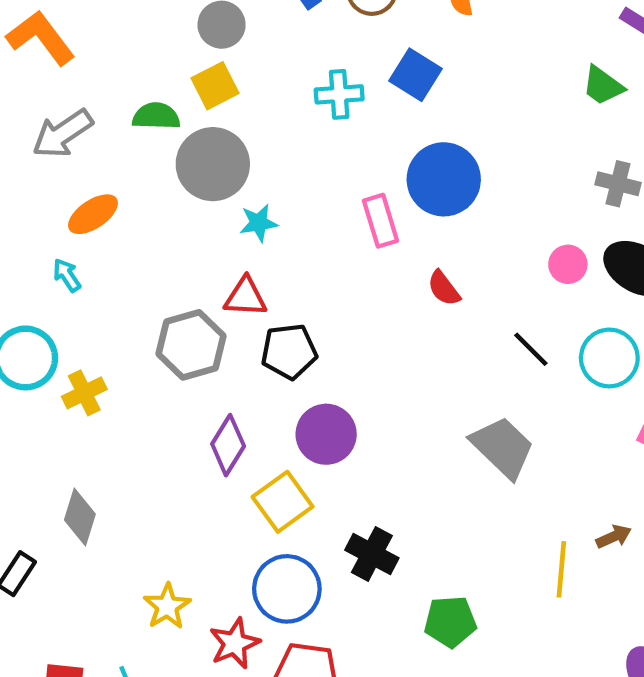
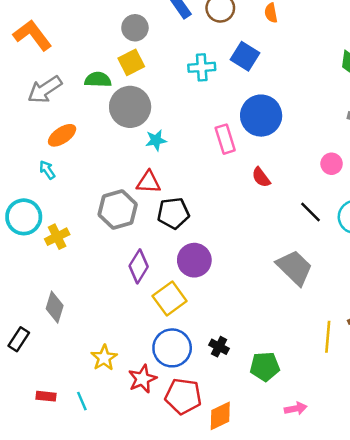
black cross: (372, 554) -> (219, 347), moved, size x0.7

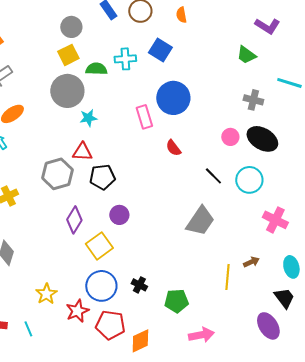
green semicircle: (98, 80) -> (96, 69), moved
purple circle: (194, 260) -> (119, 215), size x0.7
gray trapezoid: (294, 268) -> (200, 221), turned 80
pink arrow: (296, 409) -> (201, 335), size x1.4

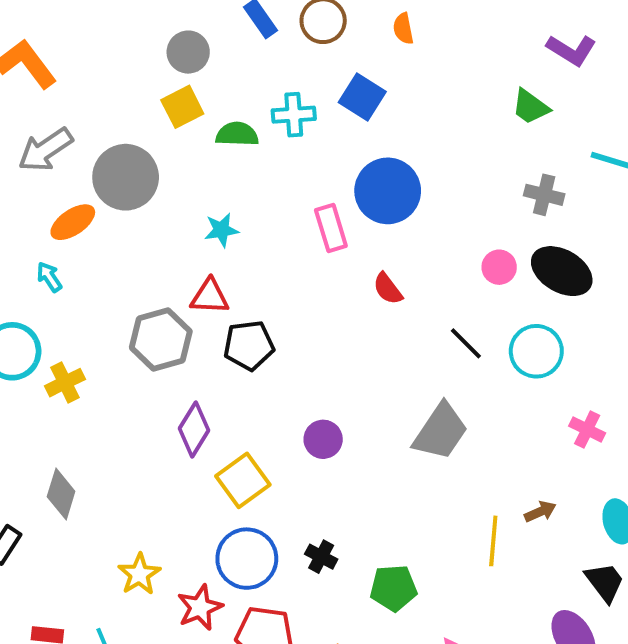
gray circle: (67, 91) -> (126, 177), moved
purple circle: (119, 215) -> (323, 439), moved
pink cross: (275, 220) -> (587, 429), size x0.7

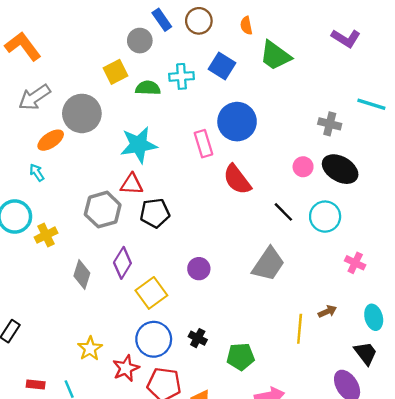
gray circle: (188, 52) -> (140, 41), moved
green trapezoid: (530, 107) -> (275, 56), moved, size x1.4
cyan star: (221, 230) -> (139, 145), size x1.8
red semicircle: (388, 289) -> (237, 179), size x1.6
gray diamond: (61, 494) -> (82, 274), moved

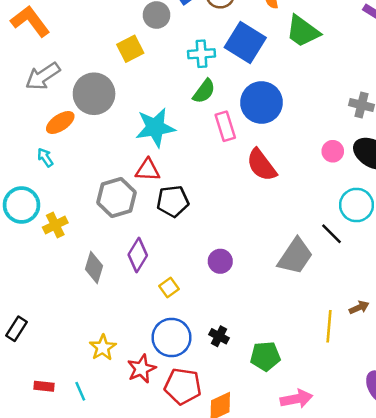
blue square: (222, 66) -> (245, 42), size x1.4
green semicircle: (148, 88) -> (204, 91), moved, turned 125
black line: (283, 212) -> (332, 234), moved
yellow square: (151, 293) -> (169, 288), size x0.6

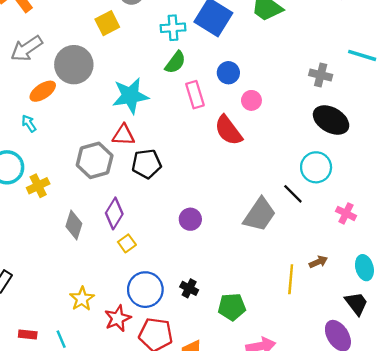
blue circle: (262, 103) -> (228, 73), size x0.6
pink circle: (333, 151) -> (251, 100), moved
yellow square: (169, 288) -> (127, 243), moved

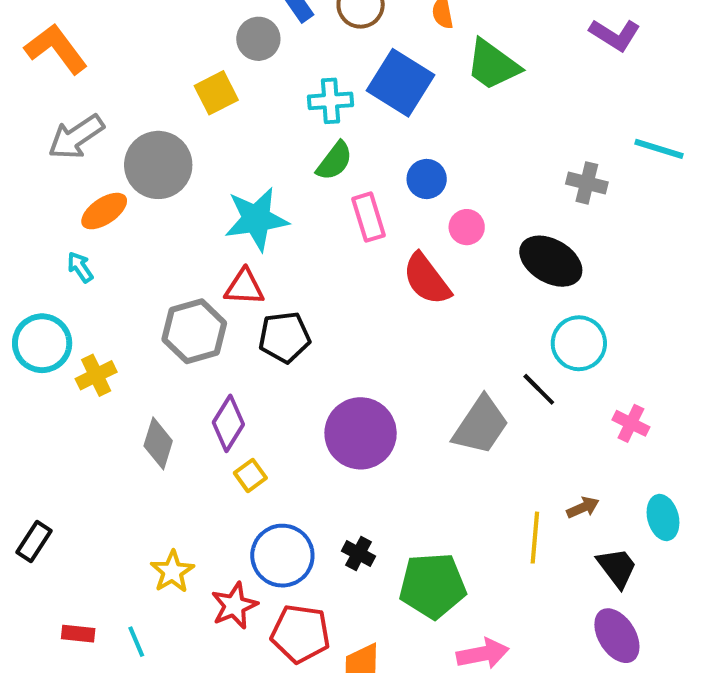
black ellipse: (331, 120) -> (551, 261), moved
purple circle: (190, 219) -> (361, 433), size x1.8
black trapezoid: (356, 303) -> (617, 568), moved
green pentagon: (232, 307) -> (433, 586), size x1.4

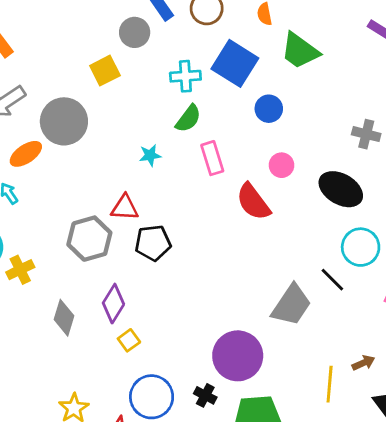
blue circle: (427, 179) -> (269, 109), moved
cyan star: (256, 219) -> (150, 155), moved, size x0.5
purple circle: (361, 433) -> (238, 356), moved

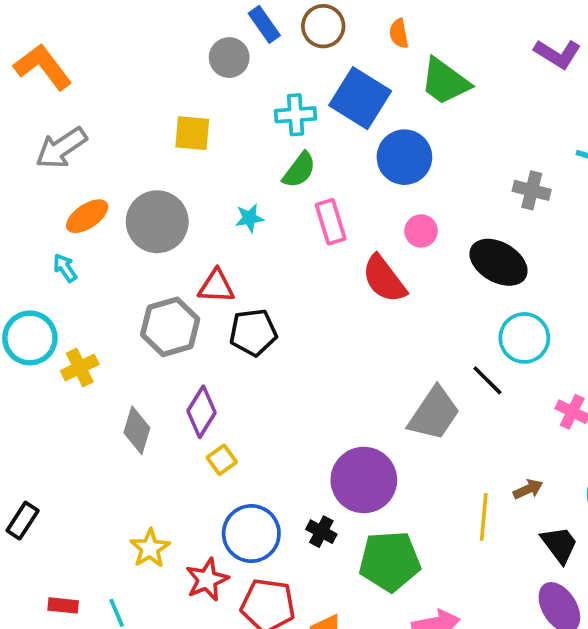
yellow square: (105, 71) -> (192, 133), moved, turned 32
blue circle: (269, 109) -> (404, 157), size x1.5
gray circle: (64, 121) -> (157, 222), moved

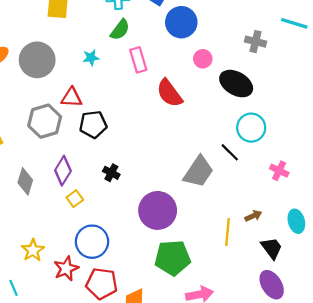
pink circle: (421, 231) -> (203, 59), moved
black cross: (321, 532) -> (111, 173), moved

